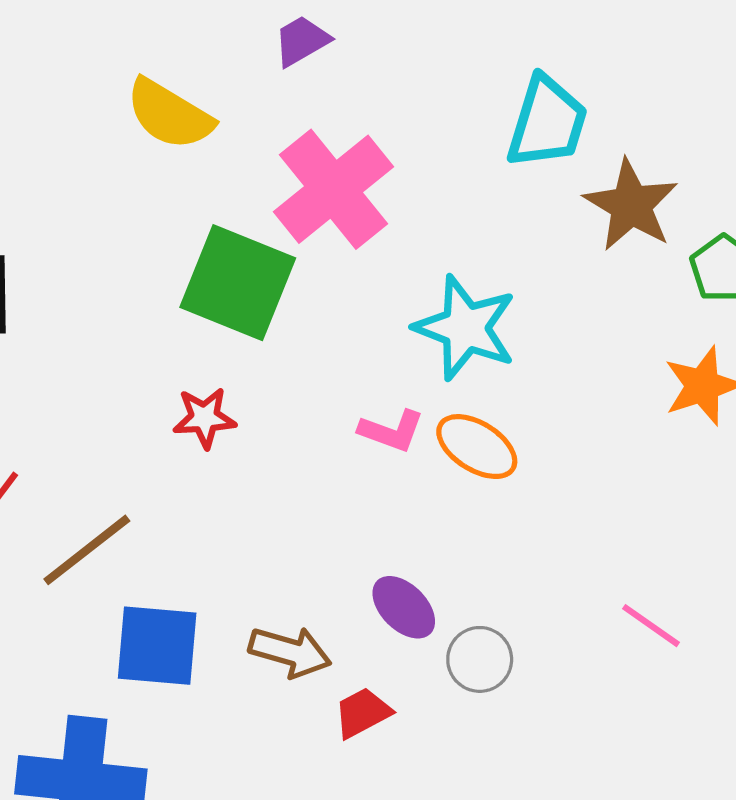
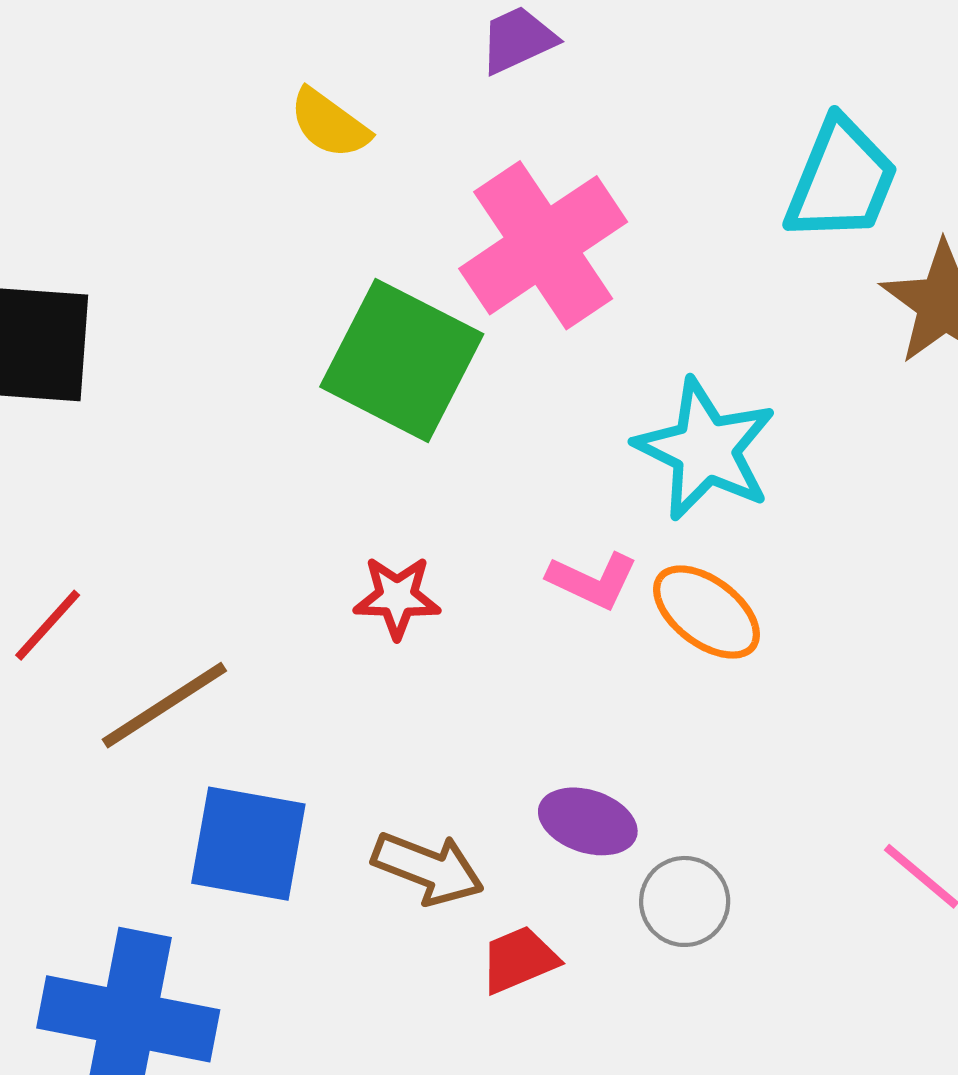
yellow semicircle: (169, 114) -> (329, 124), size x0.7
red star: (204, 418) -> (397, 597), moved
purple ellipse: (404, 607) -> (588, 821), turned -32

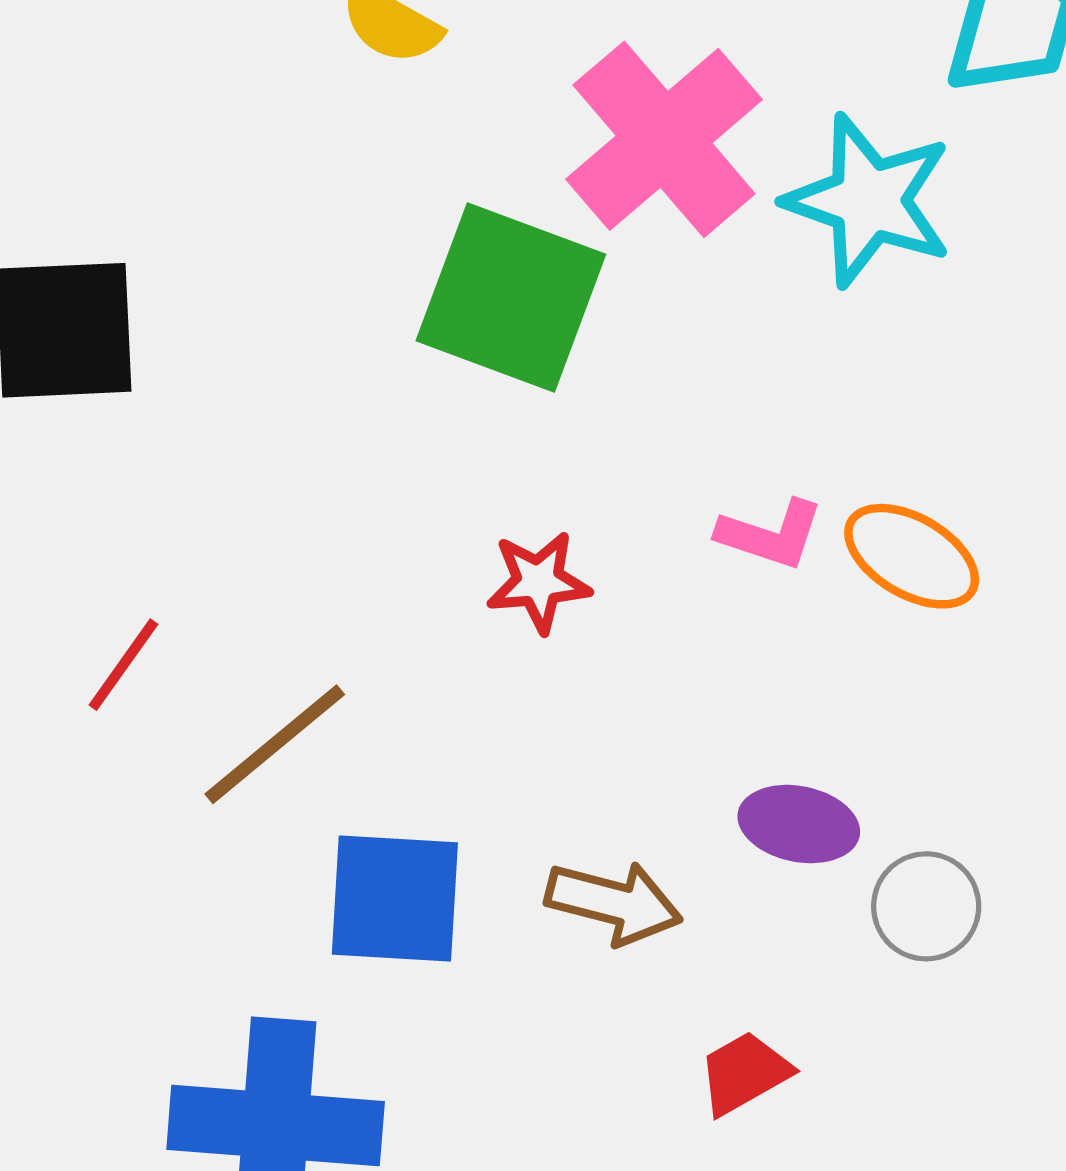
cyan star: (705, 449) -> (869, 201), moved
red trapezoid: (519, 960) -> (744, 1073), moved

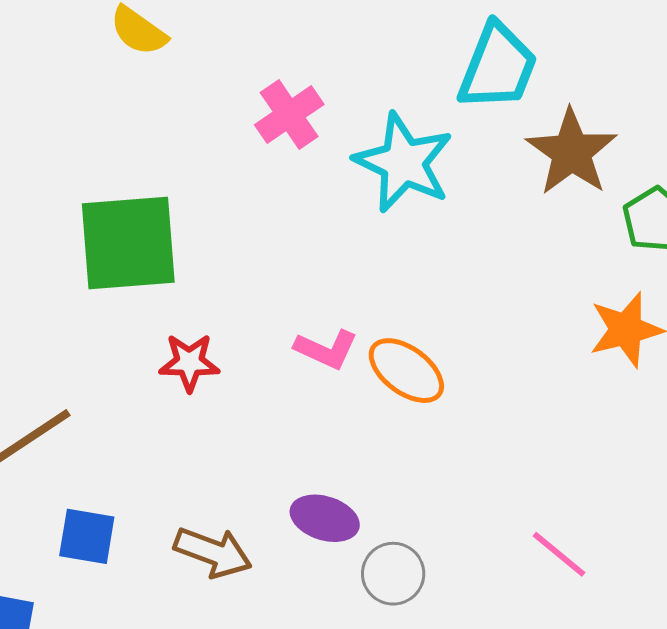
pink cross: (664, 139) -> (289, 115), size x0.6
green square: (511, 298) -> (128, 243), moved, turned -31
blue square: (395, 898) -> (87, 536), size x0.7

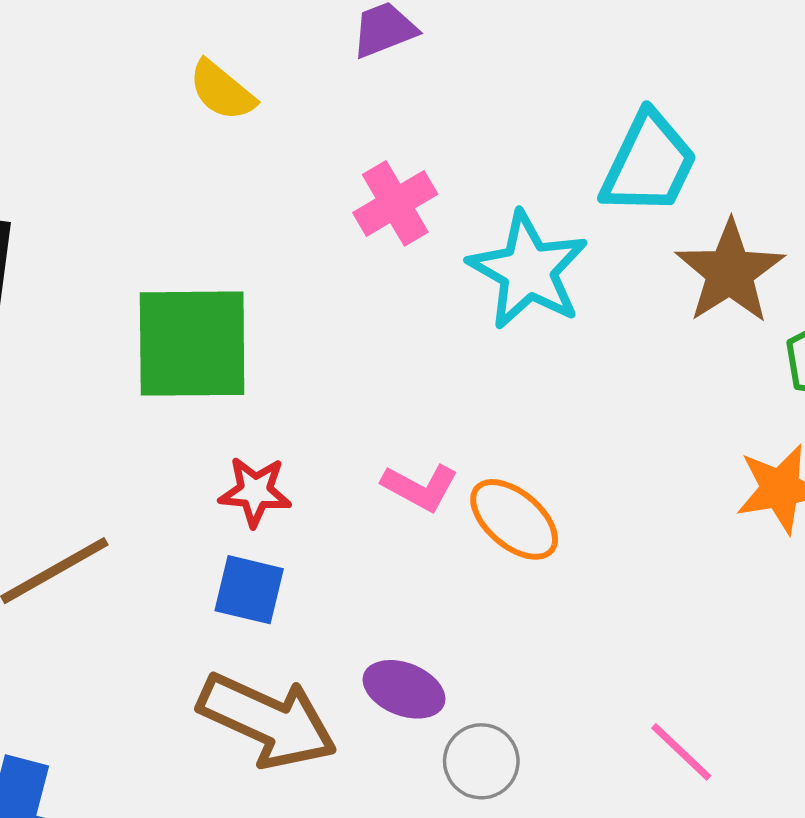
blue square: (87, 536) -> (249, 590), moved
brown arrow: (213, 552) -> (268, 721), size x1.5

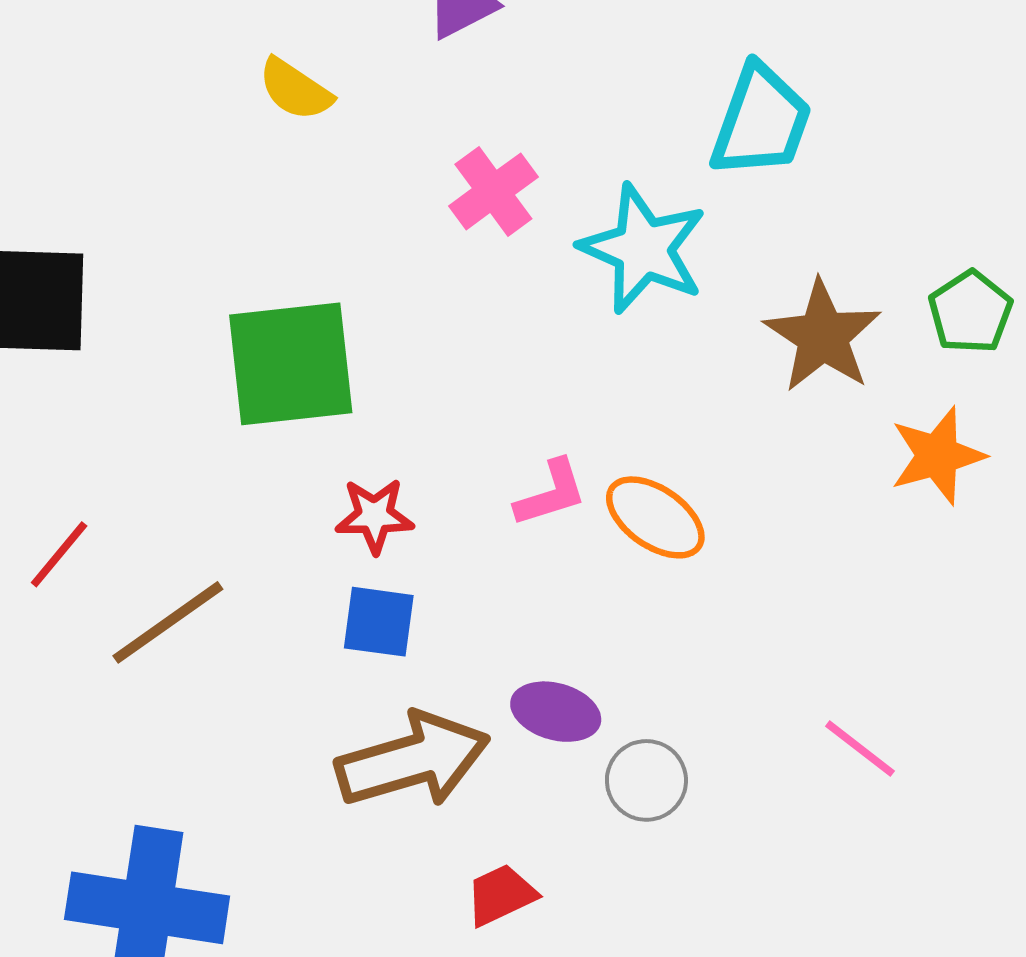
brown star: (730, 272) -> (823, 336), moved
pink L-shape: (420, 487) -> (551, 493), turned -40
brown arrow: (268, 721) -> (413, 760), turned -35

